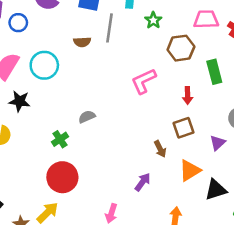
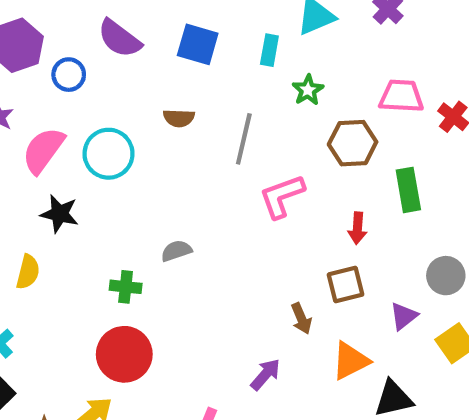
gray line: (110, 28) -> (244, 139), moved
green cross: (60, 139) -> (126, 287), turned 35

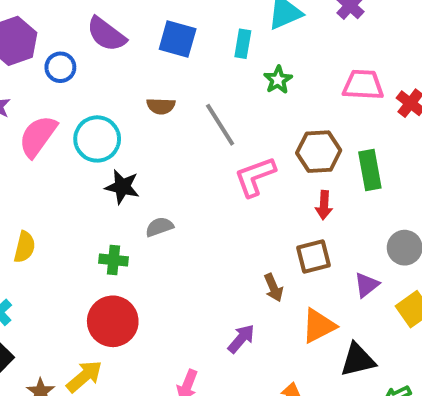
gray line: (244, 139) -> (220, 125), turned -45
brown hexagon: (353, 143) -> (319, 152), moved
black star: (59, 214) -> (122, 187), moved

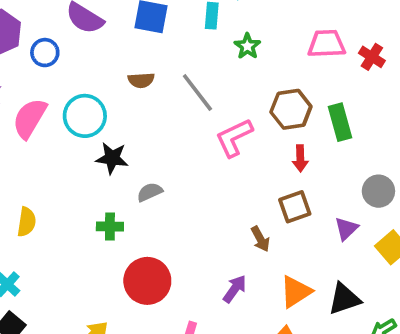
red circle: (113, 321) -> (147, 281), moved
orange triangle: (319, 326) -> (296, 292), moved

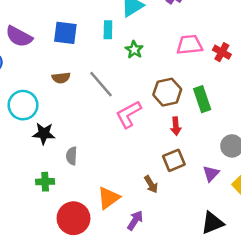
gray semicircle: (150, 192) -> (72, 156), turned -60
orange triangle: (296, 292) -> (109, 198), moved

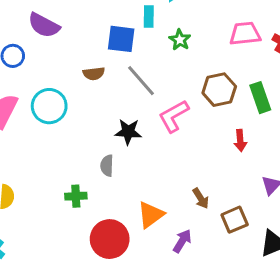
blue square: (65, 33) -> (121, 39), moved
red arrow: (176, 126) -> (240, 140), moved
black star: (44, 134) -> (128, 132), moved
brown square: (174, 160) -> (235, 220), moved

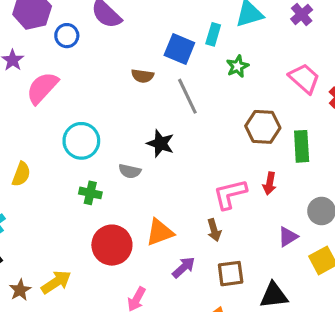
pink trapezoid: (245, 34) -> (304, 78), turned 32
cyan circle: (49, 106) -> (81, 141), moved
pink L-shape: (174, 116) -> (230, 194), moved
gray semicircle: (107, 166) -> (130, 171), turned -95
brown square: (235, 220) -> (231, 274), moved

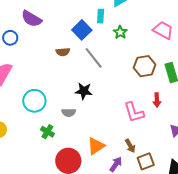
blue square: (179, 49) -> (82, 30), turned 36
green cross: (90, 193) -> (47, 132), turned 32
pink L-shape: (230, 194) -> (134, 112), turned -80
brown arrow: (214, 230) -> (130, 146), moved

